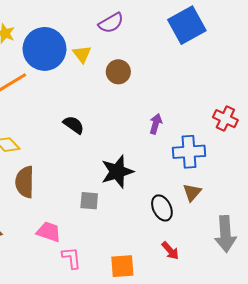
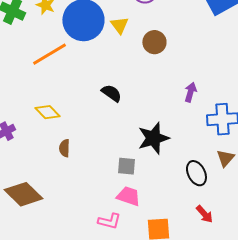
brown semicircle: (25, 182) -> (64, 148), size x0.6
pink trapezoid: (49, 232) -> (128, 196), moved
pink L-shape: (72, 258) -> (109, 221), turned 110

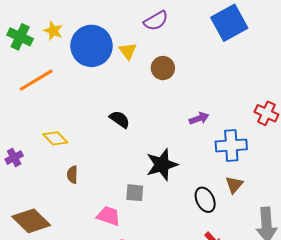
orange line: (49, 54) -> (36, 80), moved
purple arrow: (190, 92) -> (199, 118), turned 54
pink trapezoid: (128, 196) -> (109, 216), moved

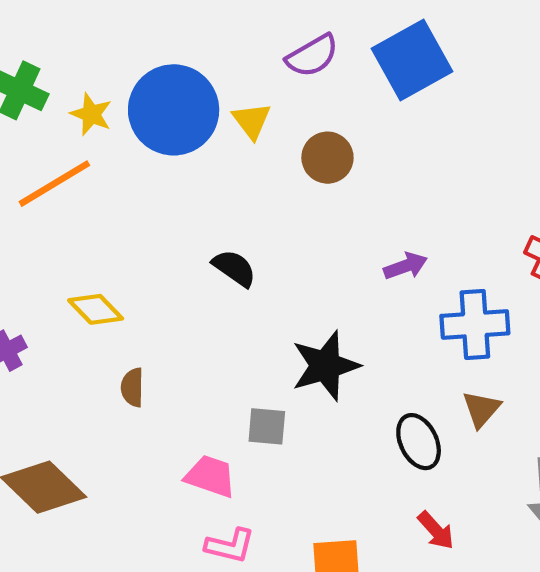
blue square: (229, 23) -> (412, 60), moved
yellow star: (53, 31) -> (91, 114), moved

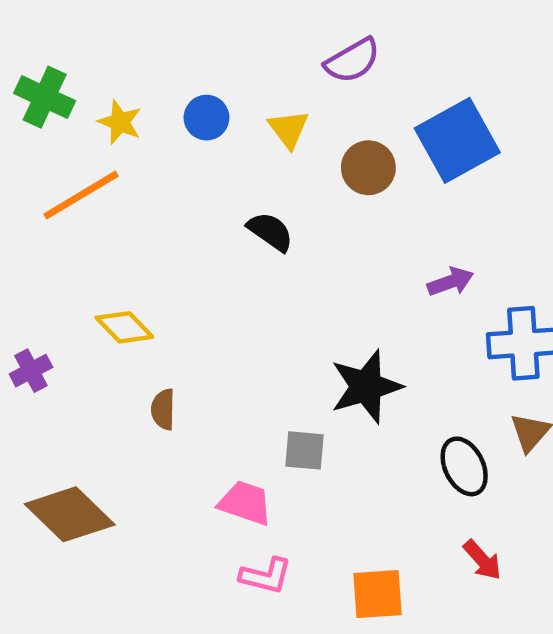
blue square: (412, 60) -> (457, 140), moved
blue circle: (174, 110) -> (206, 118), size x0.5
black semicircle: (234, 268) -> (270, 232), moved

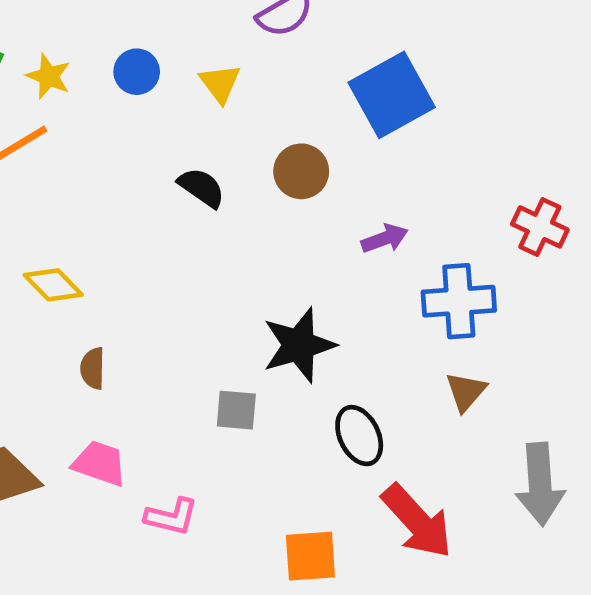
brown circle: (368, 168) -> (301, 171), moved
black ellipse: (464, 466) -> (359, 436), moved
pink trapezoid: (245, 503) -> (100, 463), moved
red arrow: (482, 560) -> (417, 521), size x1.8
pink L-shape: (266, 576) -> (171, 517), moved

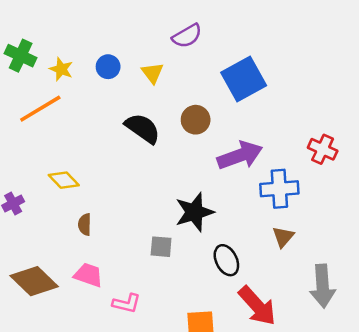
black semicircle: (202, 188) -> (143, 128), size x1.4
purple arrow: (385, 239) -> (240, 155), size x1.8

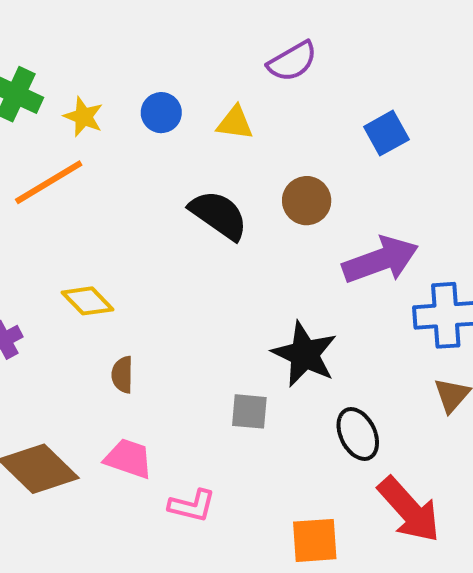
yellow triangle: (152, 73) -> (235, 123), turned -45
blue square: (244, 79) -> (386, 133), size x0.6
black star: (194, 212) -> (305, 354), turned -30

